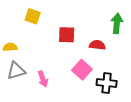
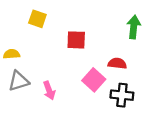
red semicircle: (97, 45) -> (117, 63), moved

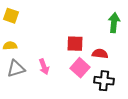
yellow square: (37, 19) -> (11, 16), moved
red square: (76, 40) -> (75, 44), moved
pink arrow: (49, 90) -> (44, 67), moved

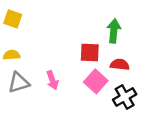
green arrow: (114, 23) -> (114, 31), moved
black cross: (104, 81) -> (125, 97), turned -36

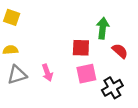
red semicircle: (120, 65) -> (120, 51), moved, turned 35
pink square: (96, 81) -> (86, 74), turned 36

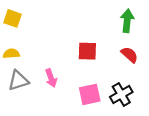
green arrow: (103, 28) -> (127, 21), moved
pink square: (86, 74) -> (90, 94), moved

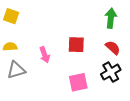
pink arrow: (51, 78) -> (45, 55), moved
black cross: (121, 94) -> (111, 72), moved

